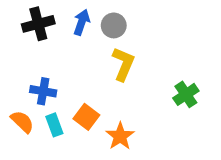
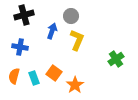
blue arrow: (82, 22) -> (52, 31), moved
blue cross: (43, 91) -> (20, 47), moved
orange semicircle: (22, 122) -> (14, 76), turned -119

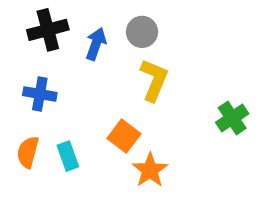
blue arrow: (52, 31) -> (96, 44), moved
orange square: (54, 73) -> (124, 136), moved

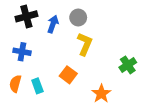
orange star: (150, 170) -> (101, 94), moved

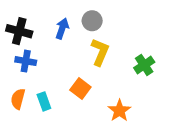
black cross: (26, 16) -> (19, 31), moved, turned 30
green cross: (128, 65) -> (144, 65), moved

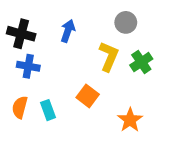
gray circle: (92, 21) -> (126, 22), moved
green cross: (144, 65) -> (141, 62), moved

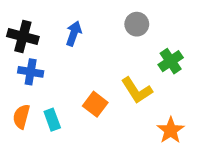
yellow L-shape: (109, 56) -> (137, 90), moved, turned 124
green cross: (141, 62) -> (171, 61), moved
orange star: (130, 120) -> (171, 130), moved

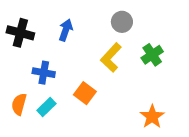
blue cross: (31, 72) -> (44, 73), moved
yellow L-shape: (137, 90) -> (111, 58), moved, turned 76
cyan rectangle: (52, 120) -> (46, 107), turned 66

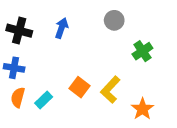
yellow L-shape: (111, 58) -> (110, 90), moved
blue cross: (44, 73) -> (14, 68), moved

